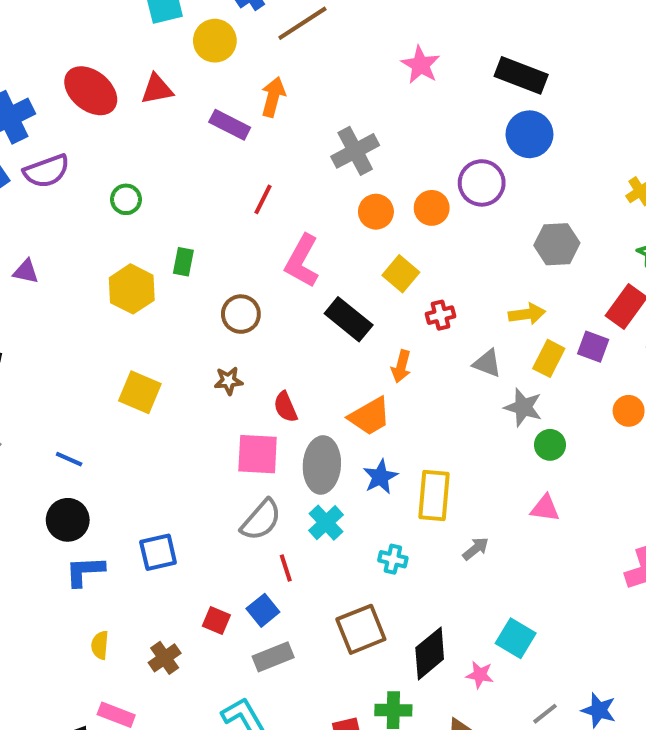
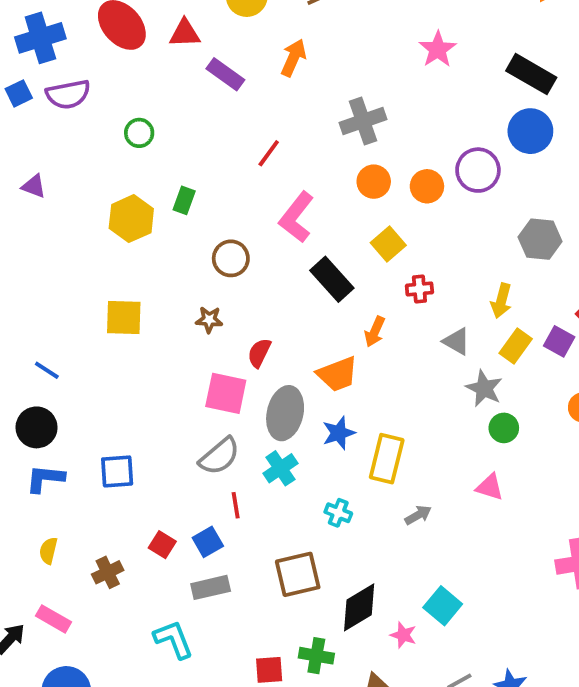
purple rectangle: (230, 125) -> (225, 74), moved
yellow arrow: (527, 314) -> (501, 301), turned 104
yellow square: (140, 392) -> (124, 317), turned -30
red semicircle: (285, 407) -> (259, 353), turned 40

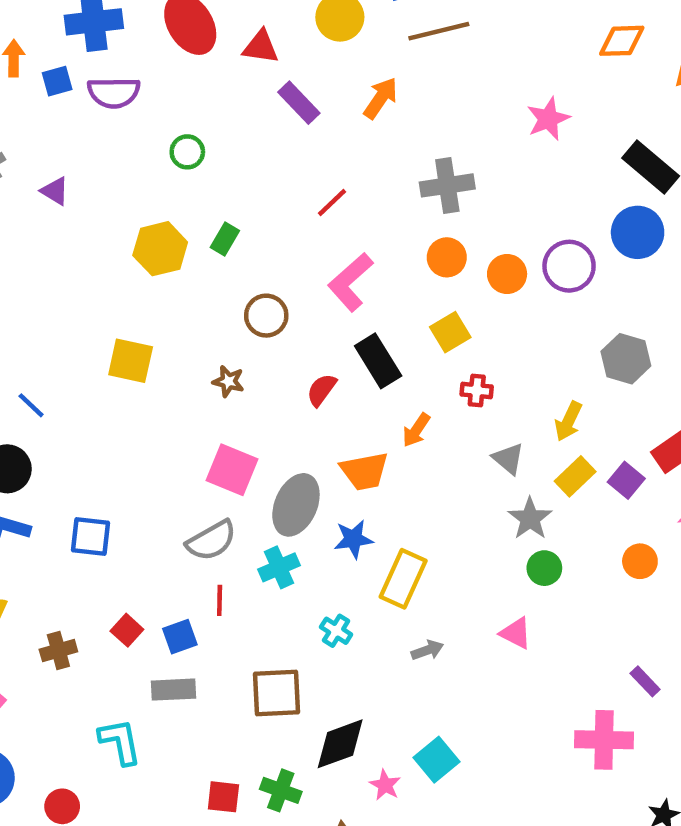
red semicircle: (259, 353) -> (322, 390), moved

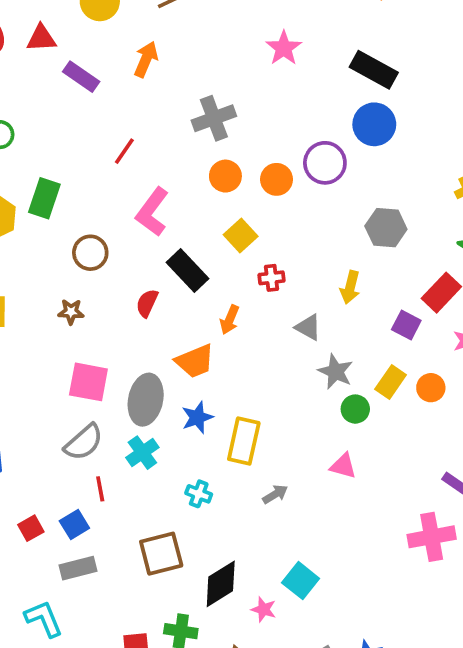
green rectangle: (225, 239) -> (44, 198), size x1.5
yellow rectangle: (575, 476) -> (391, 382), moved
red square: (127, 630) -> (31, 528), turned 30

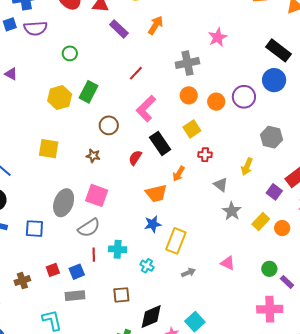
pink star: (284, 48) -> (218, 37), moved
gray ellipse: (146, 400) -> (64, 203), moved
green circle: (355, 409) -> (269, 269), moved
cyan cross: (142, 453) -> (118, 249), moved, turned 30
brown square: (161, 554) -> (121, 295), size x0.7

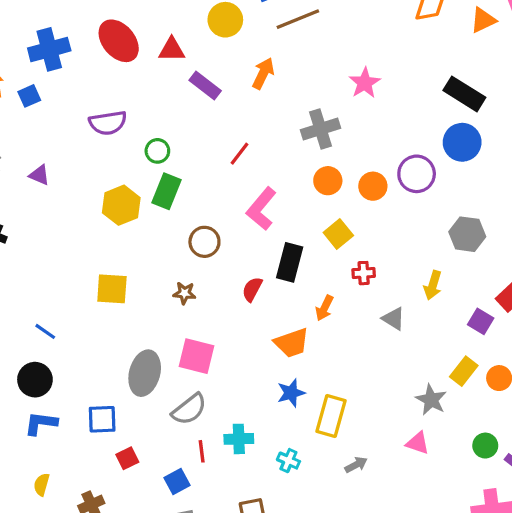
purple semicircle: (35, 28) -> (108, 123), moved
green circle: (70, 53) -> (157, 151), moved
black rectangle: (160, 143) -> (290, 262), turned 55
gray star: (232, 211) -> (431, 400), moved
red square: (53, 270) -> (127, 458), moved

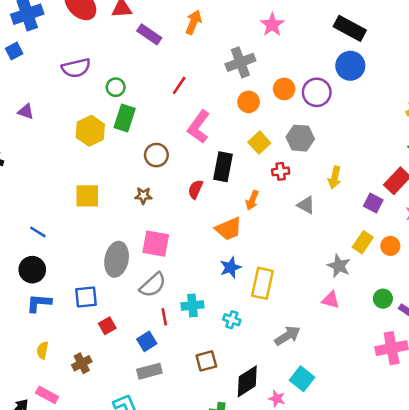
orange circle: (373, 186) -> (284, 89), moved
gray hexagon: (467, 234) -> (300, 138), moved
gray arrow: (356, 465) -> (287, 336), moved, size x1.5

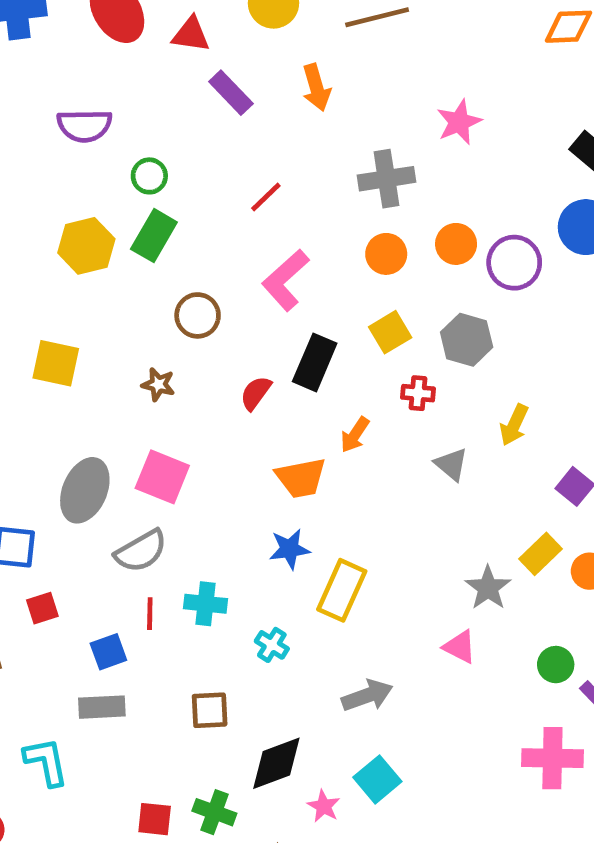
orange arrow: (194, 22) -> (316, 87), turned 130

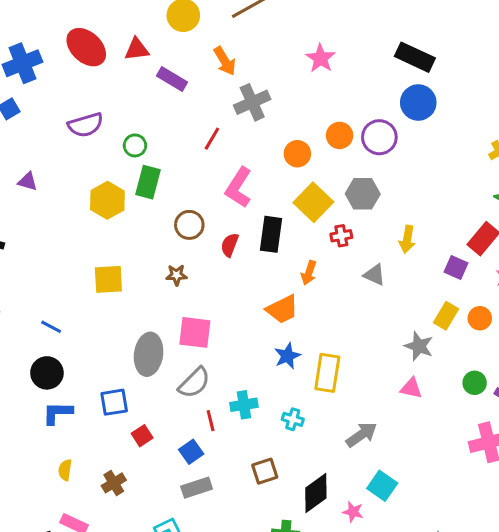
gray cross: (386, 179) -> (252, 102), moved
yellow square: (390, 332) -> (313, 202), size x1.4
red semicircle: (256, 393) -> (230, 245), moved

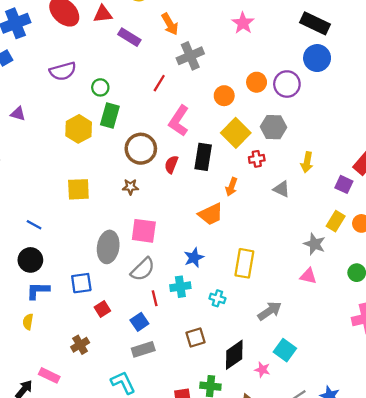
brown circle: (189, 225) -> (141, 149), size x1.4
blue star: (287, 356) -> (194, 258), moved
yellow semicircle: (65, 470) -> (28, 322), moved

